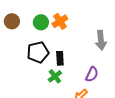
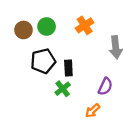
brown circle: (12, 21) -> (23, 30), moved
orange cross: (60, 21) -> (85, 25), moved

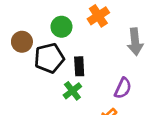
green circle: (47, 27) -> (61, 27), moved
brown circle: (23, 30) -> (22, 42), moved

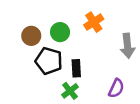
brown circle: (22, 42) -> (31, 36), moved
black pentagon: (49, 58) -> (49, 61), turned 30

